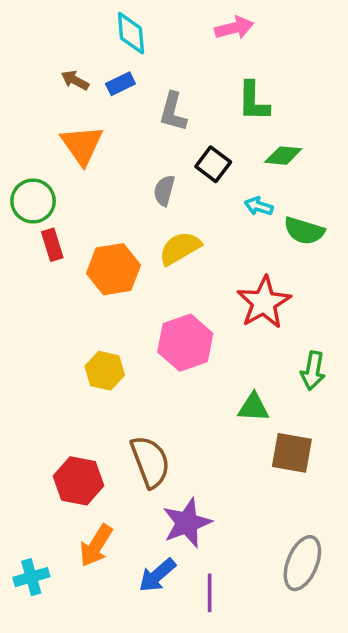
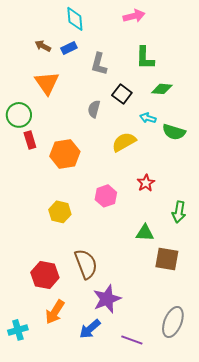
yellow semicircle: (180, 248) -> (124, 142), moved
red star: (264, 302) -> (146, 183), moved, size x0.6
pink hexagon: (185, 343) -> (106, 196), size x0.7
purple line: (210, 593) -> (132, 340), moved, turned -70

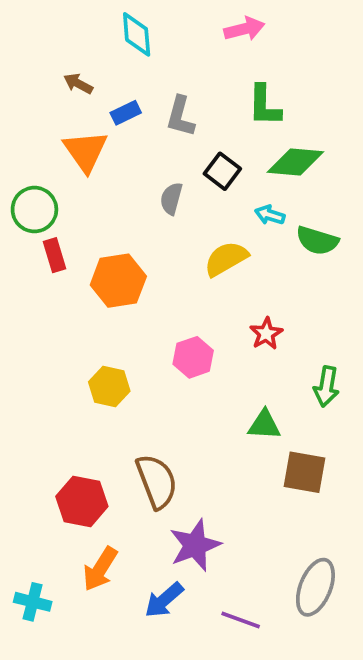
blue rectangle: (69, 48) -> (126, 113), moved
green diamond: (162, 89) -> (295, 162), size x1.4
cyan cross: (18, 330) -> (33, 602), turned 30

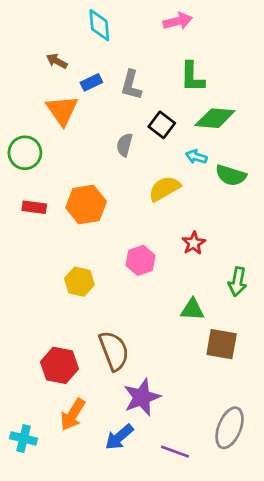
red rectangle: (55, 255) -> (34, 207), moved, turned -65

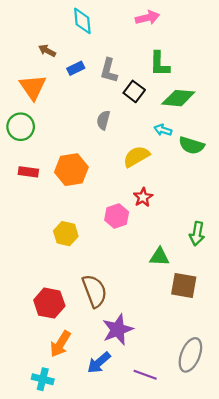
orange triangle: (62, 110) -> (33, 87), moved
black square: (162, 125) -> (134, 91), moved
red star: (194, 243) -> (143, 197), moved
cyan cross: (24, 438) -> (43, 379), moved

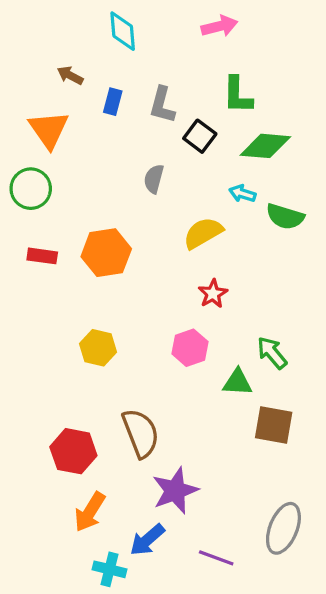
blue rectangle: (76, 68) -> (113, 102), turned -49
pink hexagon: (117, 216) -> (190, 348), moved
green arrow: (197, 234) -> (272, 353), moved, turned 130
cyan cross: (43, 379) -> (110, 569), moved

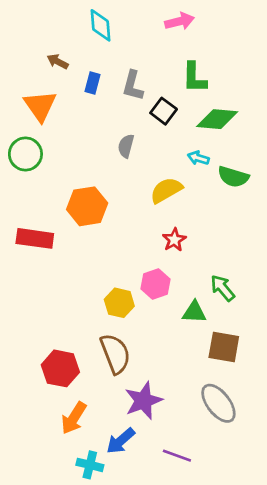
red rectangle: (42, 256) -> (35, 238), moved, size x1.5
yellow hexagon: (98, 348) -> (119, 303), moved
gray ellipse: (283, 528) -> (218, 403), moved, turned -60

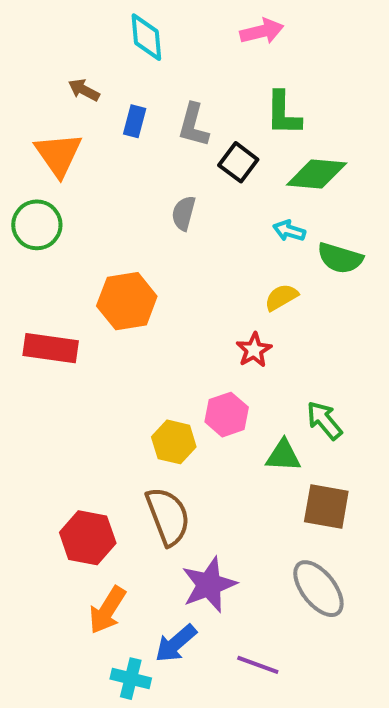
yellow semicircle: (166, 190) -> (281, 297), moved, size x0.7

